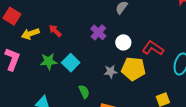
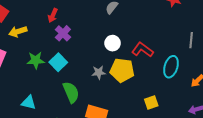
red arrow: (55, 31) -> (53, 15), moved, turned -112
purple cross: (98, 32) -> (63, 33), moved
green semicircle: (84, 92) -> (71, 92), size x1.5

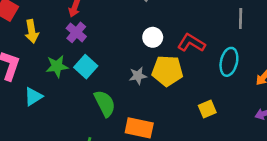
yellow arrow: (18, 32) -> (32, 31), turned -78
purple cross: (63, 33) -> (76, 32), moved
gray line: (191, 40) -> (241, 19), moved
cyan triangle: (29, 103) -> (33, 97), moved, turned -42

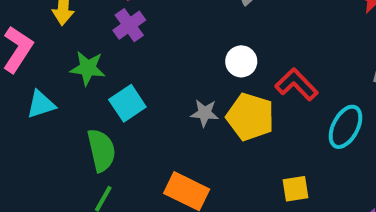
cyan square: (86, 67) -> (127, 103), moved
green semicircle: (105, 103) -> (101, 150), moved

